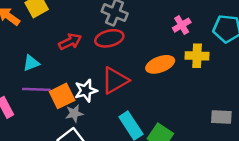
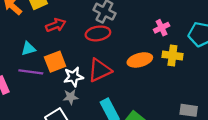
red arrow: (70, 42) -> (56, 25), moved
orange square: (62, 96) -> (55, 62), moved
gray star: (74, 113) -> (71, 97), moved

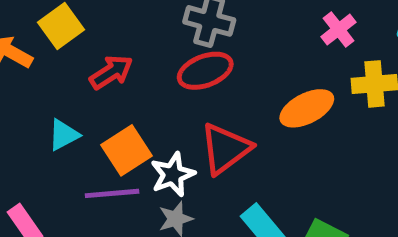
purple line: (31, 72) -> (112, 193), moved

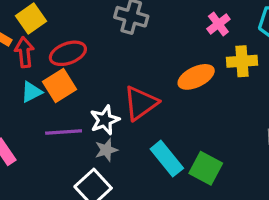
red ellipse: (205, 71) -> (68, 53), moved
red arrow: (111, 72) -> (24, 52), moved, turned -64
orange square: (126, 150) -> (60, 85), moved

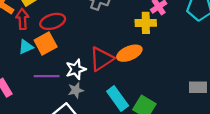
yellow cross: (242, 61) -> (146, 23), moved
orange ellipse: (196, 77) -> (129, 53), moved

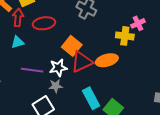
orange square: (46, 44) -> (72, 46), moved, turned -30

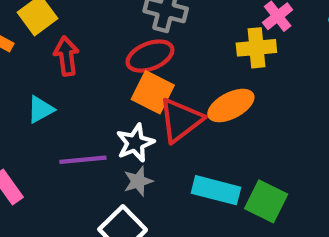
red arrow: (18, 17) -> (66, 56), moved
red ellipse: (44, 23) -> (150, 56), moved
cyan rectangle: (91, 98) -> (216, 190), turned -35

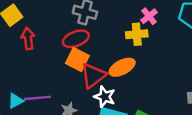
cyan triangle: (40, 109) -> (15, 101), moved
white star: (135, 143) -> (105, 97), moved, turned -30

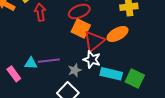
white star: (105, 97) -> (92, 60), moved
cyan triangle: (15, 101) -> (31, 63), turned 32

